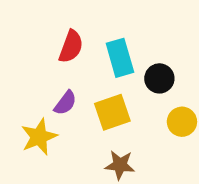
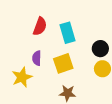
black circle: (159, 78) -> (100, 49), moved
purple semicircle: (65, 103) -> (37, 58), turned 144

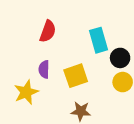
cyan rectangle: (67, 33) -> (99, 40), moved

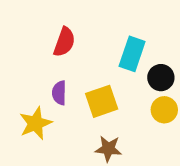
cyan rectangle: (99, 40) -> (132, 54), turned 35

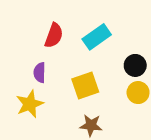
cyan rectangle: (132, 54) -> (97, 37), moved, turned 36
purple semicircle: (59, 93) -> (40, 73), moved

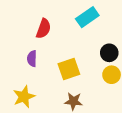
cyan rectangle: (97, 37) -> (87, 17), moved
yellow star: (30, 104) -> (24, 97), moved

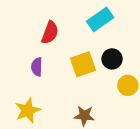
black circle: (109, 53) -> (112, 59), moved
yellow square: (69, 69) -> (83, 64), moved

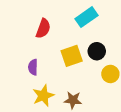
purple semicircle: (37, 67) -> (33, 67), moved
yellow star: (28, 110) -> (43, 96), moved

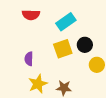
cyan rectangle: (86, 17) -> (66, 22), moved
red semicircle: (43, 28) -> (31, 15), moved, turned 72

